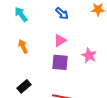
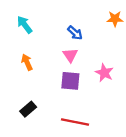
blue arrow: (62, 13) -> (75, 33), moved
pink triangle: (60, 40) -> (70, 55), turned -32

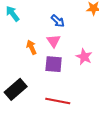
orange arrow: (27, 62) -> (31, 47), moved
black rectangle: (28, 109) -> (16, 89), size x1.5

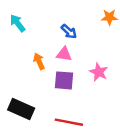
pink triangle: (54, 41) -> (64, 54), turned -48
black rectangle: (16, 89) -> (21, 109), turned 65

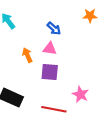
pink star: (99, 72) -> (80, 94), moved

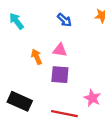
blue arrow: (54, 28) -> (64, 20), moved

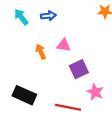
blue arrow: (64, 20) -> (48, 16), moved, turned -48
purple square: (60, 75) -> (79, 69), moved, turned -30

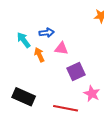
blue arrow: (48, 16) -> (47, 33), moved
cyan arrow: (21, 17) -> (24, 40), moved

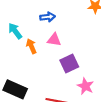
blue arrow: (47, 33) -> (48, 17), moved

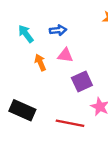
cyan arrow: (15, 31) -> (26, 34), moved

